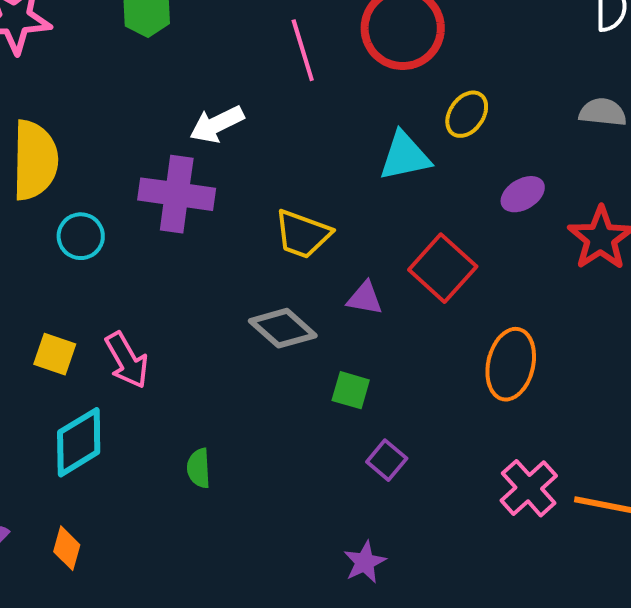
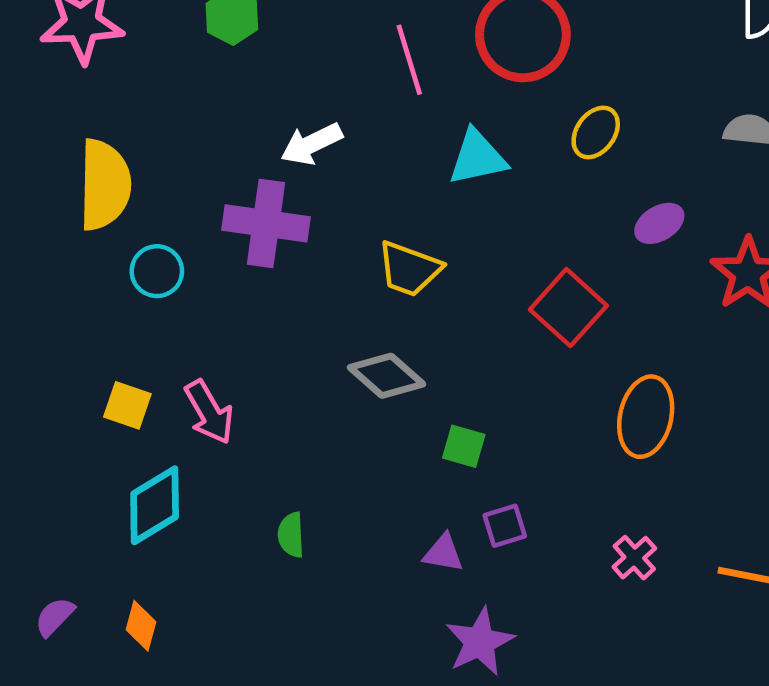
cyan triangle: (405, 156) -> (477, 157), moved
purple triangle: (365, 298) -> (443, 553), moved
purple square: (387, 460) -> (505, 526), turned 33
pink cross: (529, 488) -> (634, 558), moved, size x0.7
purple star: (365, 562) -> (480, 642), size x1.4

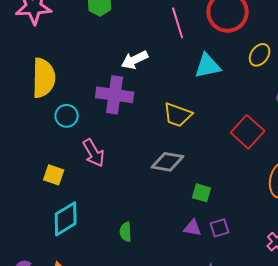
gray diamond: (387, 376) -> (168, 162), turned -32
pink arrow: (209, 412) -> (94, 153), moved
purple triangle: (443, 553) -> (193, 228), moved

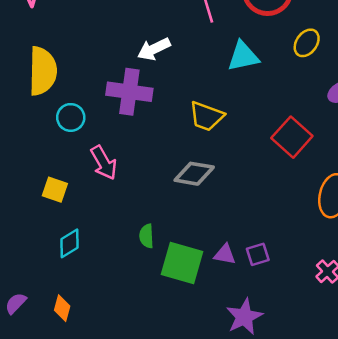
green square: (202, 193) -> (182, 263), moved, size x1.8
cyan diamond: (66, 219) -> (69, 243), size x0.7
green semicircle: (126, 232) -> (147, 236), moved

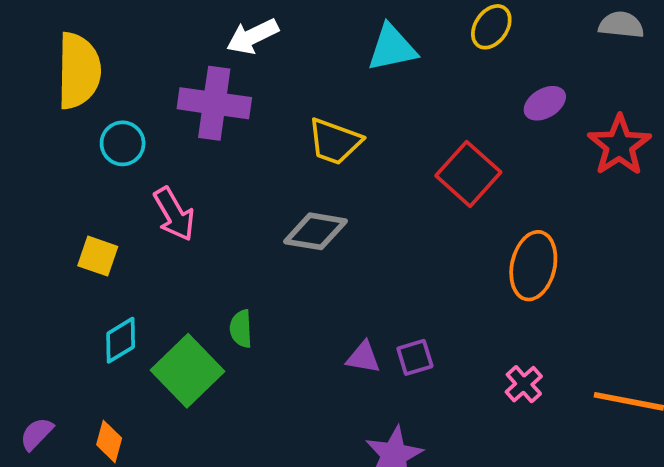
green square: (182, 263) -> (188, 371), moved, turned 30

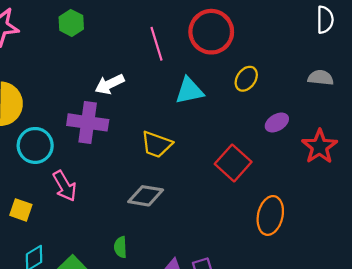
cyan circle: (123, 143) -> (35, 145), size x1.4
green semicircle: (241, 329) -> (120, 247), moved

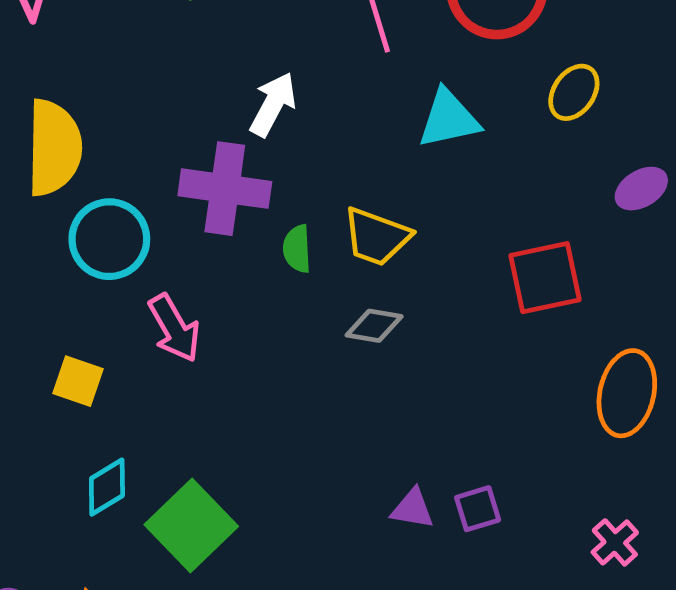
white arrow: (110, 84) -> (273, 104), turned 144
red square: (233, 163) -> (545, 278), turned 36
gray diamond: (146, 196) -> (374, 326), moved, size x0.7
green semicircle: (120, 247) -> (297, 249), moved

